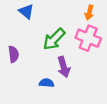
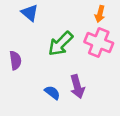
purple arrow: (64, 67) -> (77, 87), moved
blue semicircle: (47, 83) -> (52, 93), turned 32

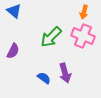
blue triangle: (30, 13) -> (14, 11), moved
purple semicircle: (15, 60) -> (13, 51), turned 35

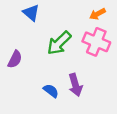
blue triangle: (14, 11) -> (31, 13), moved
orange arrow: (84, 12) -> (97, 14), turned 48

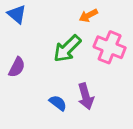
blue triangle: (31, 13) -> (17, 14), moved
orange arrow: (97, 14) -> (88, 15), moved

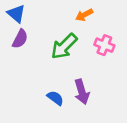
pink cross: (110, 47) -> (104, 45), size x0.7
purple semicircle: (17, 67) -> (20, 39), moved

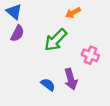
pink cross: (104, 45) -> (90, 55), moved

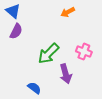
green arrow: (56, 40) -> (48, 54), moved
blue semicircle: (48, 85) -> (34, 88), moved

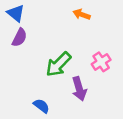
orange arrow: (68, 12) -> (82, 14), turned 48
pink cross: (84, 52) -> (101, 62), turned 35

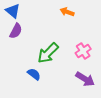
purple arrow: (79, 89) -> (85, 79), moved, turned -42
blue semicircle: (41, 106) -> (34, 74), moved

